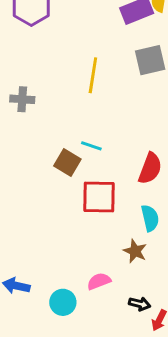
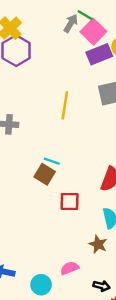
cyan line: (91, 146) -> (52, 161), moved
red square: (99, 197) -> (70, 202), size x0.7

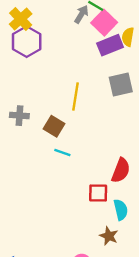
brown square: (45, 174) -> (54, 126), moved
red square: (70, 202) -> (98, 193), moved

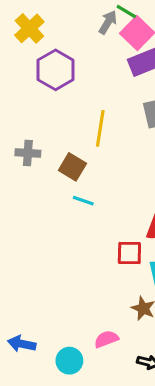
purple hexagon: (27, 42) -> (56, 70), moved

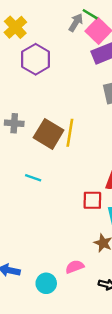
yellow line: (100, 128) -> (70, 133), moved
brown square: (72, 167) -> (49, 134), size x1.4
cyan line: (83, 201) -> (33, 178), moved

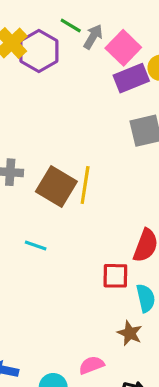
green line: (90, 14) -> (71, 26), moved
purple hexagon: (36, 59) -> (39, 51), moved

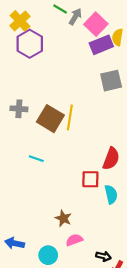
purple hexagon: (39, 51) -> (30, 44), moved
brown star: (130, 333) -> (63, 218), moved

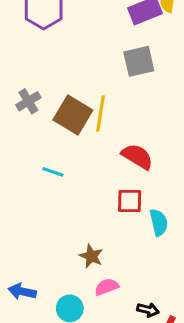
gray square: (111, 81) -> (139, 61), moved
gray cross: (19, 109) -> (28, 101), turned -35
red semicircle: (111, 159) -> (137, 156), moved, turned -80

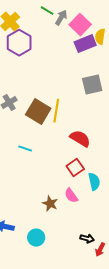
gray square: (139, 61) -> (92, 85), moved
red square: (130, 201) -> (75, 168), turned -36
pink semicircle: (107, 287) -> (71, 196), moved, turned -105

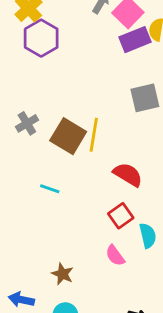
brown star: (50, 204) -> (63, 274), moved

